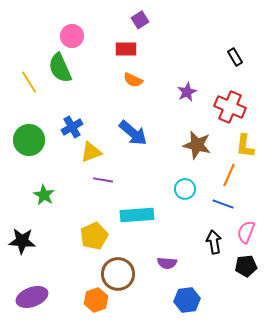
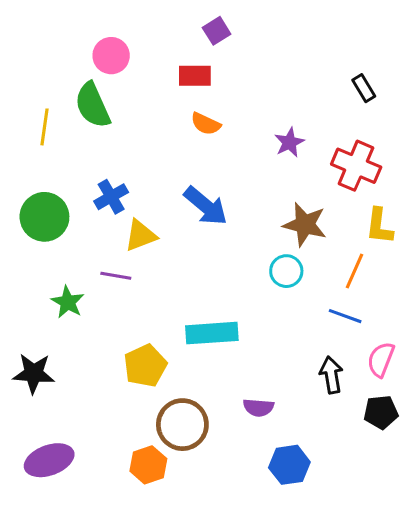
yellow line: (29, 82) -> (44, 127), turned 40
purple line: (103, 180) -> (116, 276), moved
cyan circle: (185, 189) -> (286, 271), moved

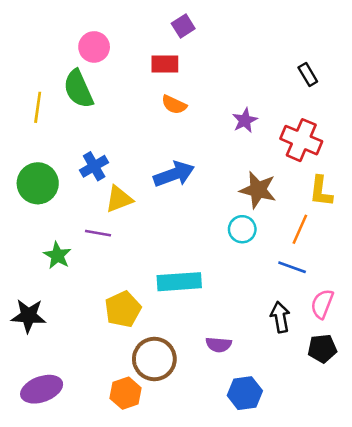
blue arrow: (206, 206) -> (174, 174), turned -60

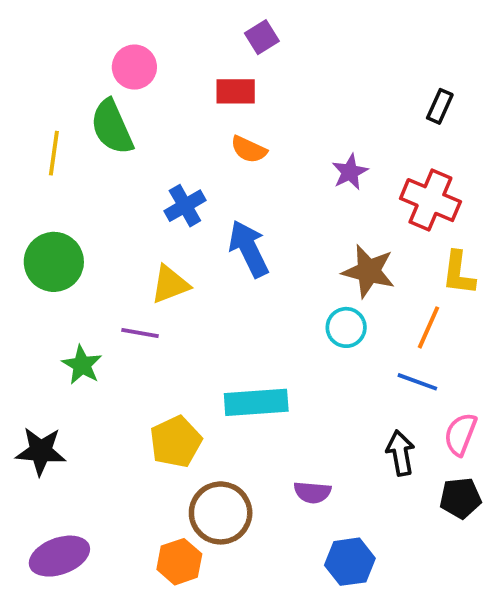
black rectangle: (308, 75) -> (440, 106), turned 55
blue cross: (94, 166) -> (185, 206), moved
blue arrow: (174, 174) -> (249, 249), turned -96

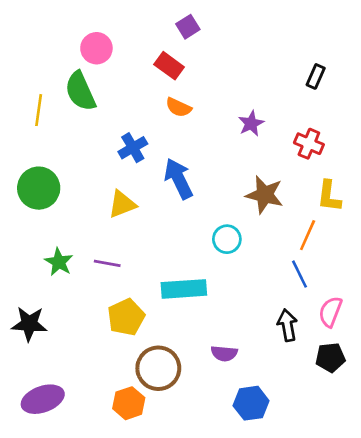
red rectangle: (236, 91) -> (169, 66), turned 36
red cross: (430, 200) -> (309, 144), size x0.7
cyan circle: (346, 327) -> (227, 239), moved
purple line: (140, 333) -> (107, 263), moved
blue line: (417, 382) -> (299, 274), turned 44

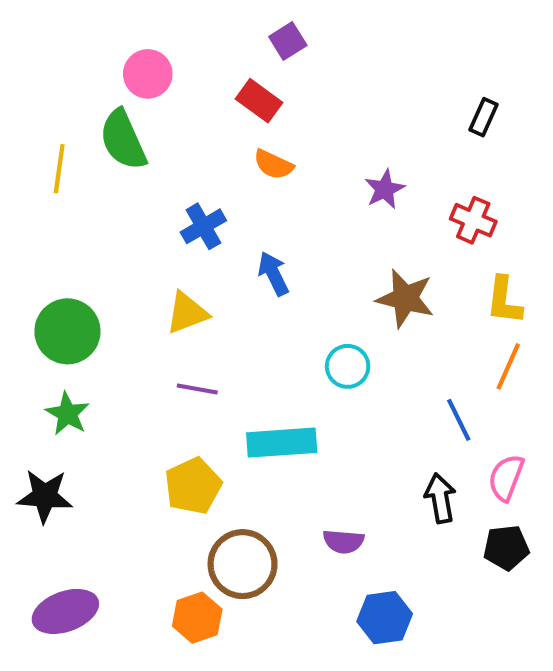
blue arrow: (178, 179) -> (273, 274), size x0.7
green circle: (39, 188) -> (67, 331), moved
orange line: (308, 235) -> (508, 366), moved
green star: (59, 262) -> (67, 414), moved
purple line: (107, 263) -> (197, 389), moved

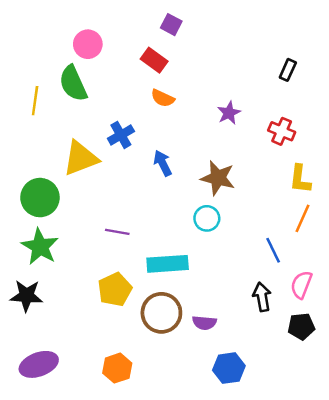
purple square: (288, 41) -> (171, 25), turned -30
brown star: (405, 298) -> (218, 178), moved
yellow triangle: (187, 313) -> (80, 158), moved, size x1.4
green star: (67, 414) -> (40, 247), size x1.4
brown circle: (243, 564) -> (161, 313), moved

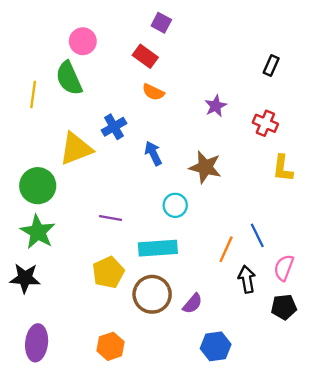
cyan circle: (207, 218) -> (175, 205), moved
orange line: (303, 218) -> (226, 249), moved
purple semicircle: (204, 323) -> (193, 304), turned -55
purple ellipse: (39, 364) -> (37, 343), turned -64

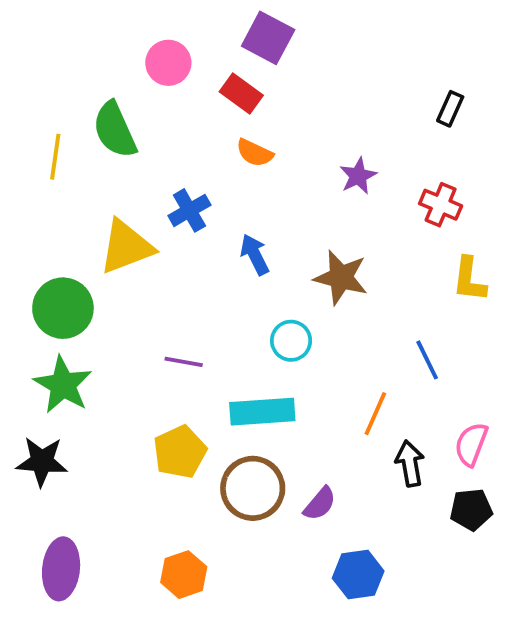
purple square: (161, 23) -> (268, 38), size x1.5
pink circle: (83, 41) -> (168, 63), moved
blue line: (257, 235) -> (427, 360), moved

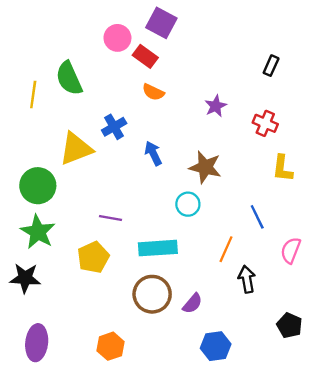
pink circle: (168, 63) -> (117, 38), moved
cyan circle: (291, 341) -> (188, 204), moved
pink semicircle: (471, 444) -> (291, 250), moved
yellow pentagon: (180, 452) -> (93, 257), moved
black pentagon: (471, 509) -> (289, 325), moved, turned 30

